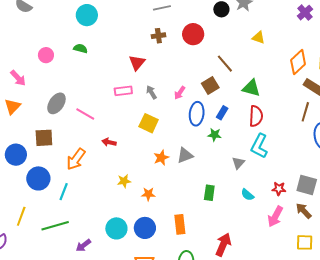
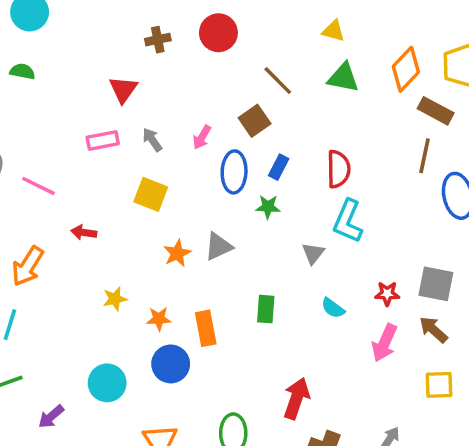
green triangle: (251, 88) -> (343, 78), moved
orange rectangle: (180, 224) -> (206, 328), moved
blue circle: (145, 228) -> (171, 364), moved

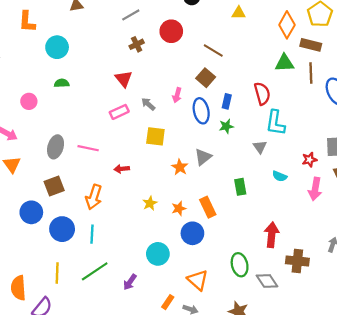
green triangle: (343, 78) -> (284, 63), moved

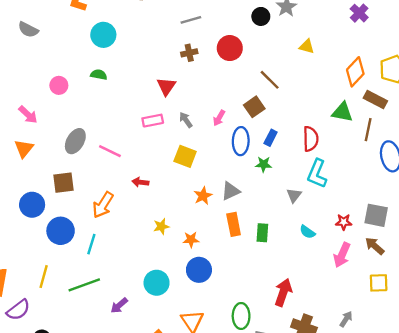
orange rectangle: (208, 207) -> (234, 224), moved

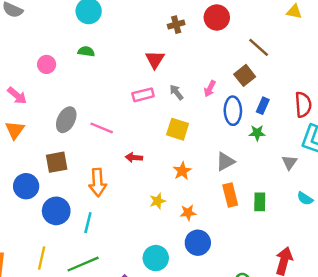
orange star: (203, 196) -> (182, 171), moved
orange arrow: (103, 205) -> (98, 183), turned -32

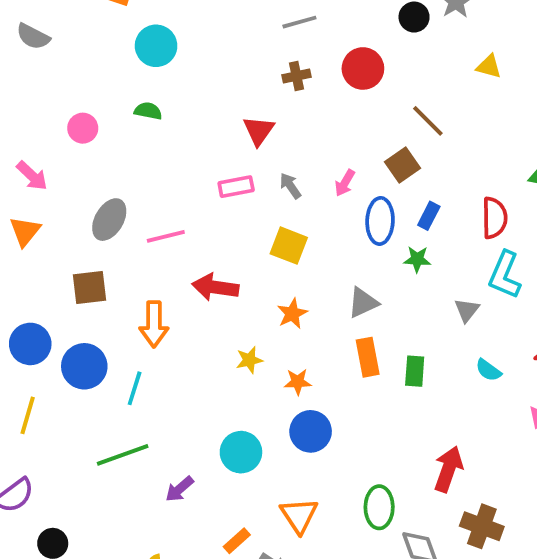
pink line: (102, 128) -> (166, 236), turned -40
red arrow: (134, 158) -> (215, 287), size x1.6
blue circle: (26, 186) -> (30, 344), moved
yellow line: (42, 258) -> (28, 415), moved

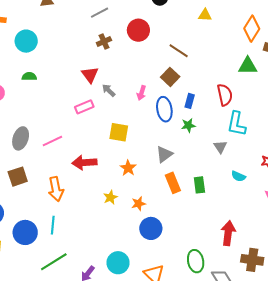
gray arrow: (290, 186) -> (109, 90), moved
blue circle: (84, 366) -> (25, 232), moved
cyan circle: (241, 452) -> (118, 263), moved

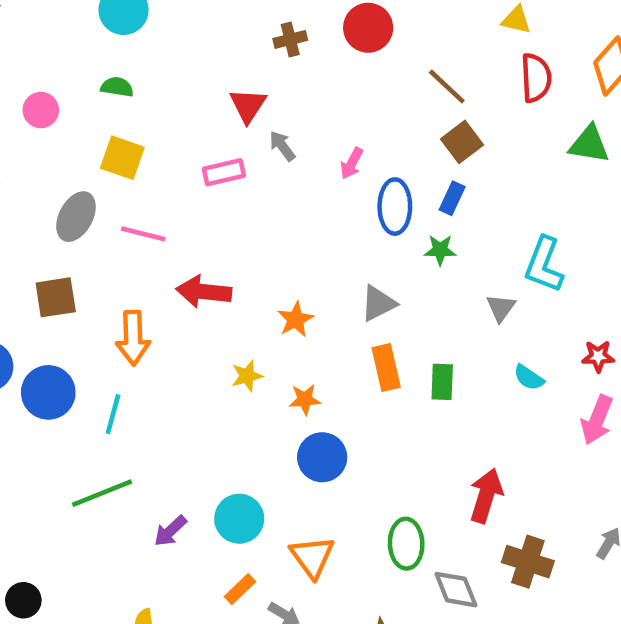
brown square: (170, 77) -> (462, 142), moved
red semicircle: (225, 95) -> (536, 78), moved
yellow square: (119, 132) -> (122, 158), moved
pink line: (52, 141) -> (143, 234), turned 30
blue circle: (25, 232) -> (48, 392), moved

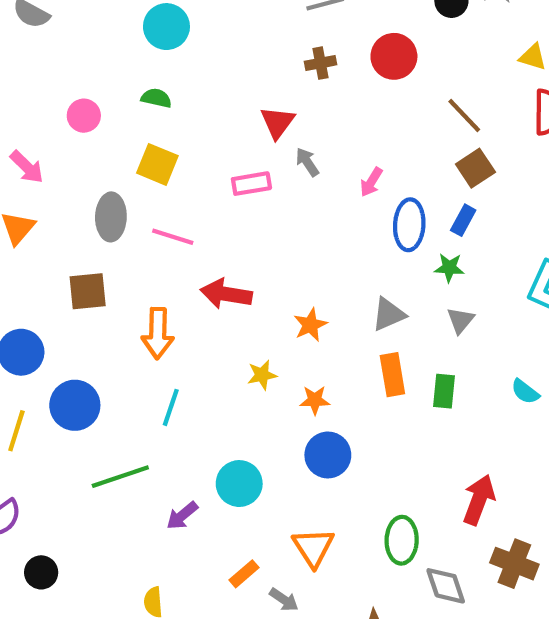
gray ellipse: (76, 217) -> (111, 217), turned -30
gray triangle: (501, 308) -> (461, 320), moved
blue circle: (48, 392) -> (75, 405), moved
cyan line: (113, 414) -> (171, 407), moved
cyan circle: (239, 519) -> (239, 484), moved

